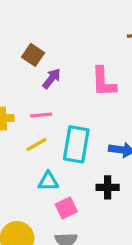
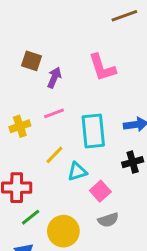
yellow line: (37, 144) -> (54, 155), moved

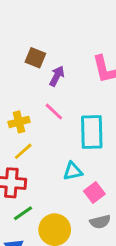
pink line: (54, 113) -> (54, 112), turned 60
yellow line: (54, 155) -> (23, 151), moved

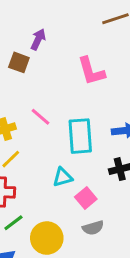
purple arrow: (57, 76) -> (38, 39), moved

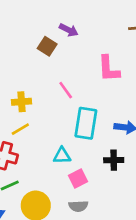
purple arrow: (38, 39) -> (69, 30), turned 78
pink line: (41, 117) -> (66, 90), moved

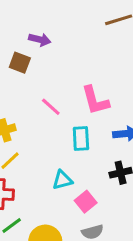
pink L-shape: (109, 69) -> (95, 100), moved
cyan rectangle: (86, 123) -> (81, 139), size x0.7

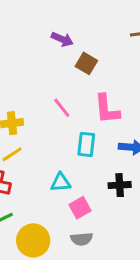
brown square: (20, 63) -> (86, 63), moved

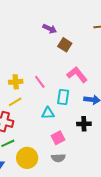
pink line: (62, 108) -> (40, 82), moved
pink L-shape: (107, 109) -> (77, 75), turned 145
cyan triangle: (61, 182) -> (48, 113), moved

